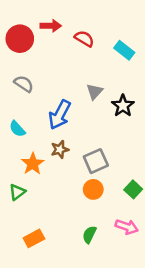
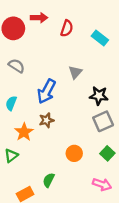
red semicircle: (84, 39) -> (67, 28), turned 77
black star: (123, 106) -> (99, 96), moved, turned -30
cyan semicircle: (17, 129) -> (11, 103), turned 64
gray square: (96, 161) -> (103, 121), moved
green semicircle: (89, 235) -> (49, 180), moved

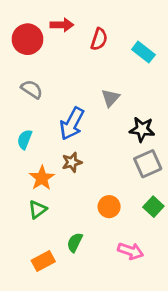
green triangle: (11, 156) -> (38, 209), moved
pink arrow: (102, 184) -> (131, 251), moved

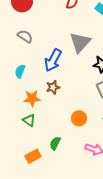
gray triangle: (111, 98) -> (80, 42), size x1.6
orange star: (42, 178) -> (32, 98), turned 30
green triangle: (38, 209) -> (29, 120), turned -48

